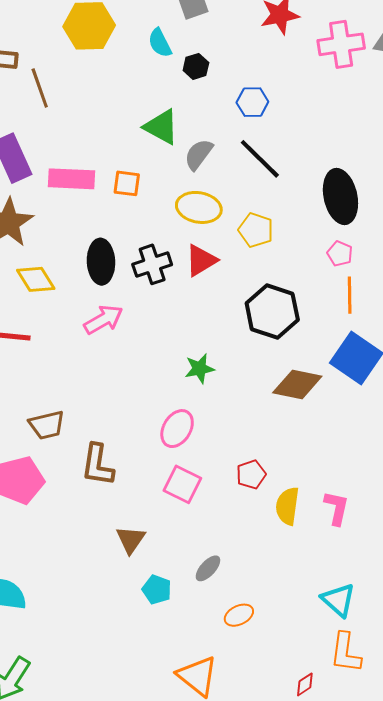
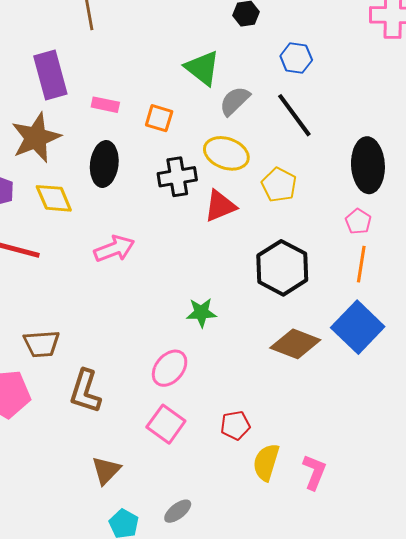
pink rectangle: (72, 179) -> (105, 105), size x0.6
black ellipse: (101, 262) -> (104, 164), moved
black cross: (152, 264) -> (177, 177), moved

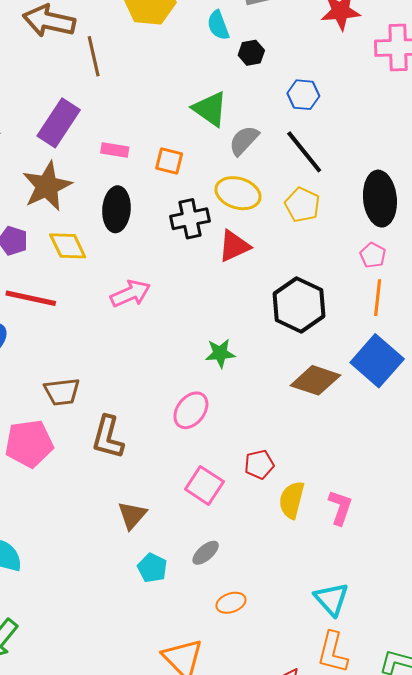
purple rectangle: (50, 75) -> (59, 123), turned 51
yellow pentagon: (279, 185) -> (302, 205), moved
pink square: (166, 424) -> (204, 485), moved

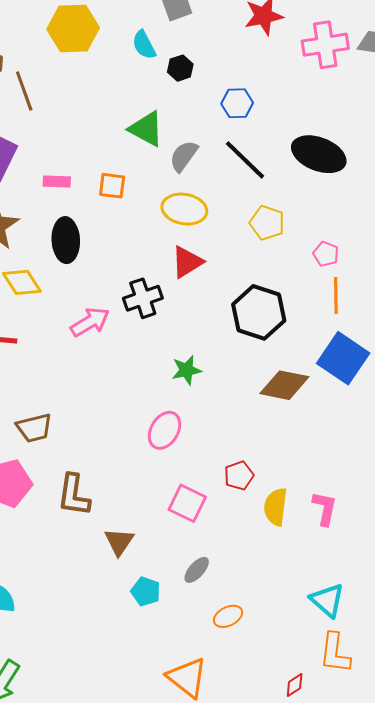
black ellipse: (380, 199) -> (319, 154), moved, turned -56
yellow pentagon: (302, 205) -> (267, 223), moved
black cross: (190, 219) -> (143, 298), moved
brown L-shape: (108, 437) -> (74, 495), moved

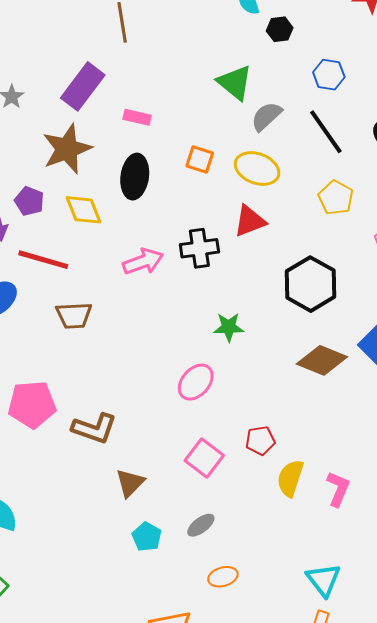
orange square: (112, 186) -> (200, 159), moved
brown trapezoid: (34, 428) -> (74, 315), moved
brown L-shape: (74, 495) -> (94, 428), turned -90

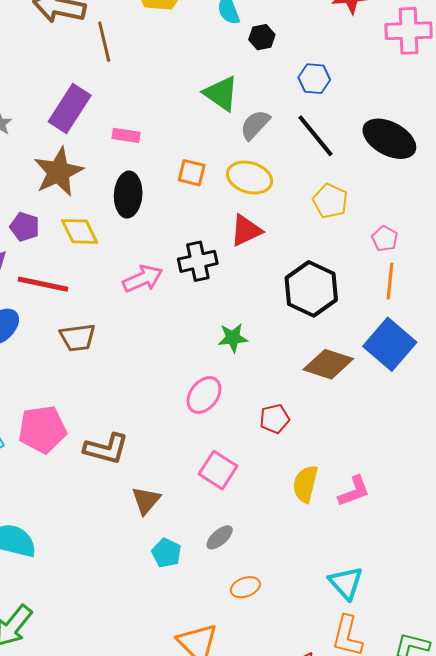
red pentagon: (260, 441) -> (275, 419), moved
pink L-shape: (338, 489) -> (354, 491), turned 51

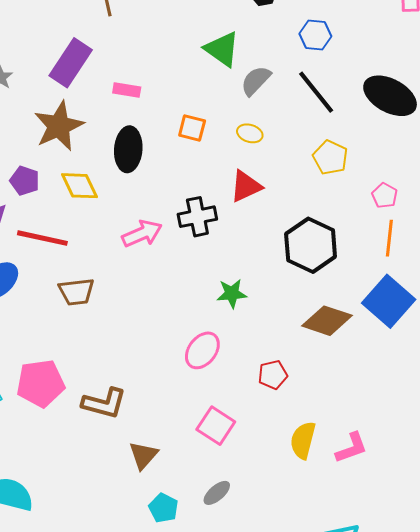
yellow ellipse: (250, 178) -> (250, 133), size x0.6

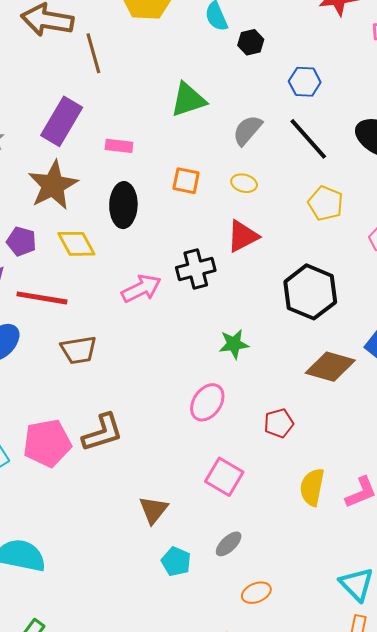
green triangle: (222, 49) -> (188, 100), moved, turned -51
brown L-shape: (104, 403) -> (102, 433), moved, turned -30

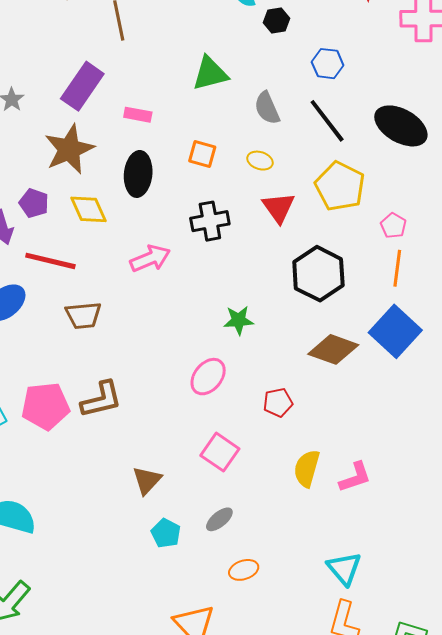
gray semicircle: (247, 130) -> (267, 108), turned -68
yellow pentagon: (326, 203) -> (340, 186), size x1.4
red triangle: (243, 236) -> (279, 208), moved, turned -42
black cross: (196, 269) -> (210, 221), moved

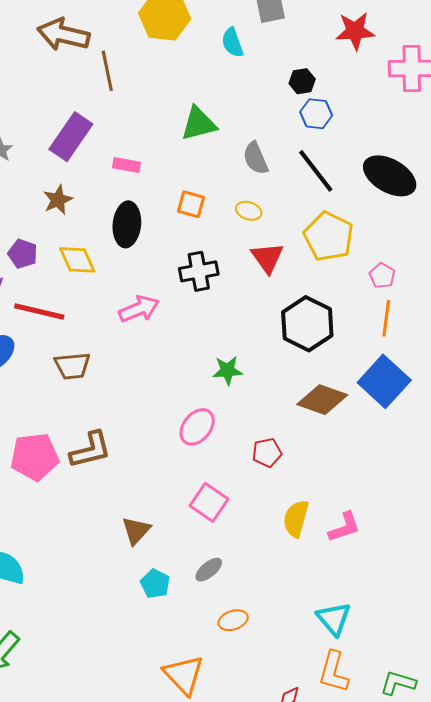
black hexagon: (276, 21) -> (302, 81), moved
brown star: (69, 149) -> (58, 200), size x0.6

